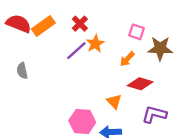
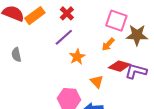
pink square: (137, 32) -> (116, 21), size x1.5
orange star: (95, 44) -> (77, 57), moved
purple L-shape: (154, 114) -> (136, 71), moved

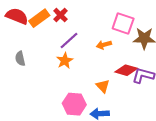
red cross: (67, 13) -> (60, 15), moved
orange arrow: (108, 44) -> (104, 45), moved, turned 32
orange star: (77, 57) -> (65, 61), moved

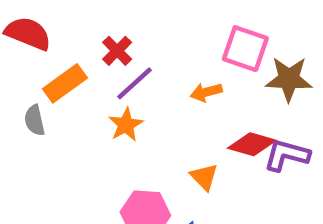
red cross: (60, 15) -> (117, 51), moved
orange rectangle: (39, 18) -> (65, 83), moved

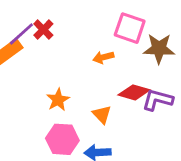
purple line: (135, 83) -> (21, 34), moved
orange star: (126, 125) -> (58, 100), moved

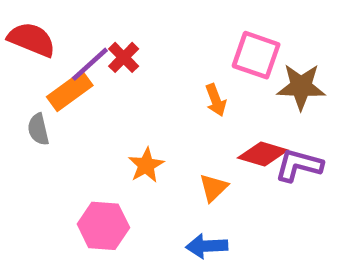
orange arrow: (103, 57) -> (216, 100), turned -96
orange triangle: (102, 114) -> (213, 188), turned 30
pink hexagon: (62, 139) -> (103, 226), moved

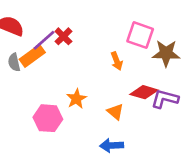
gray semicircle: (38, 129) -> (14, 62), moved
orange triangle: (213, 188) -> (115, 112), turned -36
pink hexagon: (103, 226) -> (48, 118), moved

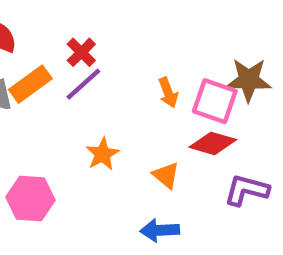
pink square: (140, 35) -> (215, 101), moved
purple line: (44, 40) -> (83, 84), moved
purple L-shape: (165, 99) -> (247, 190), moved
pink hexagon: (48, 118) -> (30, 199), moved

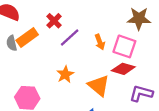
brown star: (249, 80) -> (139, 19), moved
purple line: (83, 84) -> (70, 38), moved
orange triangle: (166, 175) -> (99, 86), size x1.5

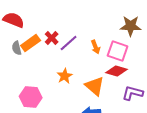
red cross: (54, 21) -> (52, 38), moved

